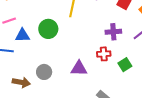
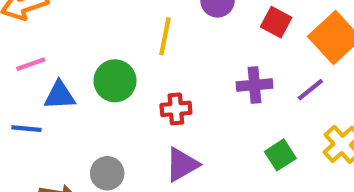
red cross: (104, 54) -> (176, 109), moved
purple triangle: (79, 68) -> (182, 164), turned -30

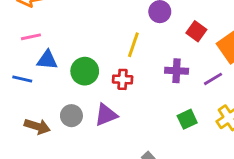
yellow line: (165, 36) -> (133, 45), moved
green circle: (115, 81) -> (85, 71), moved
purple triangle: (182, 164) -> (106, 115), moved

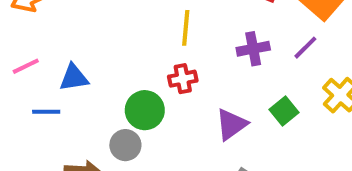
pink line: (31, 37) -> (26, 66), moved
green circle: (85, 71) -> (145, 110), moved
purple triangle: (106, 115) -> (231, 124), moved

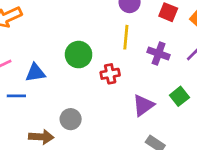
yellow line: (186, 28) -> (126, 37), moved
purple cross: (253, 49) -> (159, 54), turned 30
green circle: (145, 110) -> (79, 55), moved

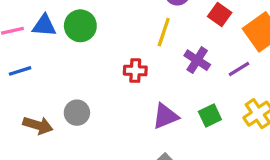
green circle: (79, 55) -> (80, 26), moved
blue triangle: (35, 73) -> (44, 26), moved
blue line: (16, 96) -> (20, 71), turned -30

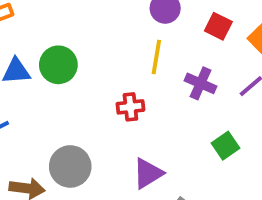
gray circle: (77, 113) -> (70, 166), size x1.4
purple triangle: (165, 116) -> (148, 173), moved

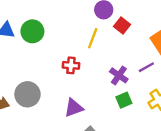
red square: (218, 26) -> (122, 25), moved
purple cross: (201, 83) -> (119, 75), moved

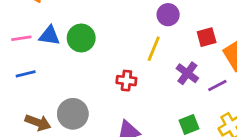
red square: (122, 25) -> (207, 37), moved, turned 35
purple cross: (119, 75) -> (187, 73), moved

